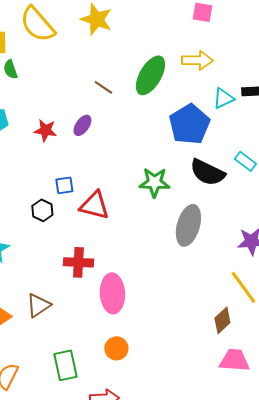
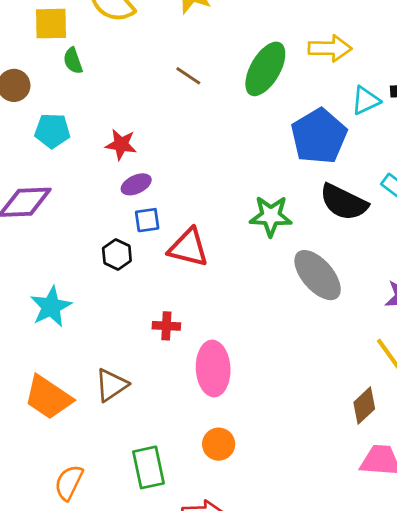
brown line: (103, 87) -> (188, 76), moved
purple ellipse: (82, 125) -> (136, 184), moved, turned 30
gray ellipse: (188, 225) -> (318, 275), turned -57
red cross: (78, 262) -> (166, 326), size x0.7

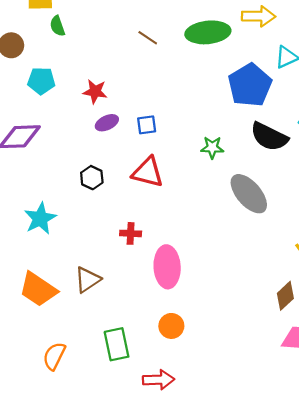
green ellipse: (265, 69) -> (208, 32), turned 54
green star: (271, 216) -> (212, 147), size x0.7
blue square: (147, 220) -> (147, 125), moved

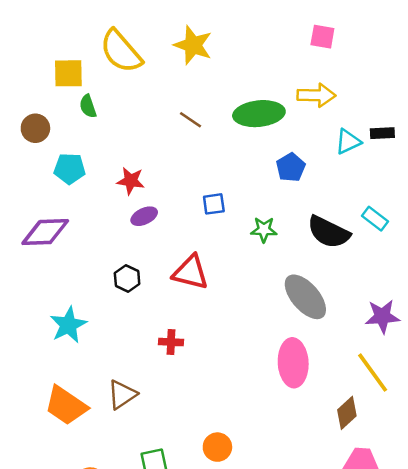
blue pentagon: (250, 85) -> (291, 167), moved, size x0.6
blue square: (147, 125) -> (214, 204), moved
green star: (212, 147) -> (264, 230), moved
pink ellipse: (167, 267) -> (293, 363), moved

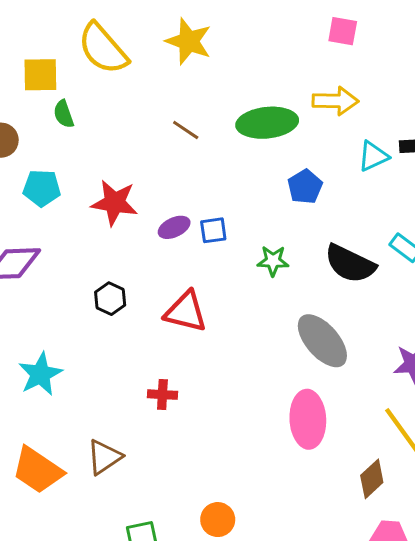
red star: (131, 181) -> (114, 203), size x1.4
purple ellipse: (144, 216) -> (174, 227), moved
black hexagon: (127, 278) -> (110, 299), moved

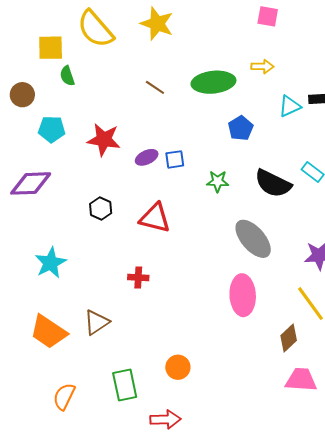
yellow arrow: (335, 101) -> (262, 67), size x0.7

